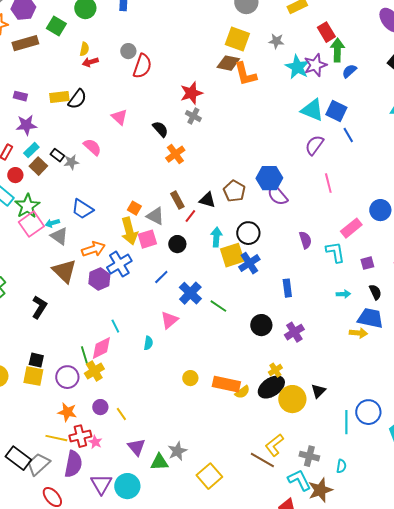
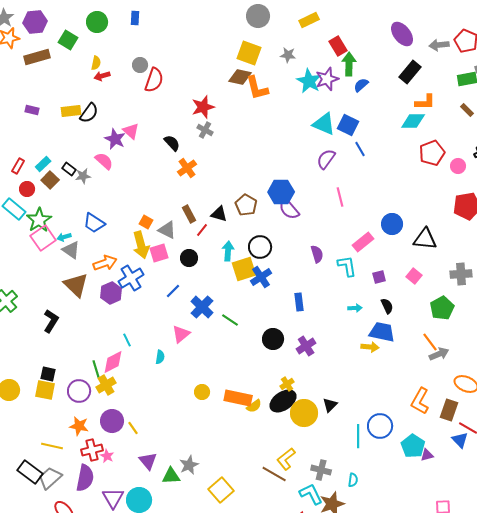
purple star: (26, 125) -> (115, 139), moved, turned 30
purple circle: (100, 407) -> (112, 421), size x1.5
yellow line: (56, 438) -> (52, 446), moved

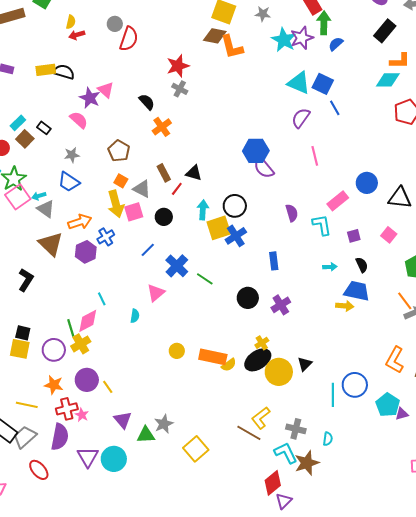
black semicircle: (89, 113) -> (64, 72), turned -110
gray star: (83, 176) -> (72, 155), moved
brown pentagon: (246, 205) -> (119, 151), moved
blue cross: (131, 278) -> (106, 237), size x0.7

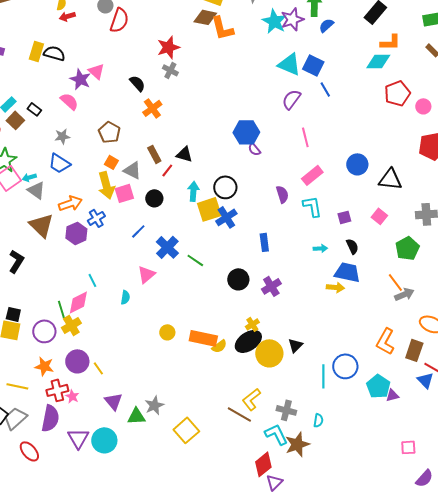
yellow rectangle: (46, 70) -> (36, 51), turned -66
purple semicircle: (264, 168) -> (254, 149), size x0.6
pink rectangle: (338, 201) -> (312, 175), moved

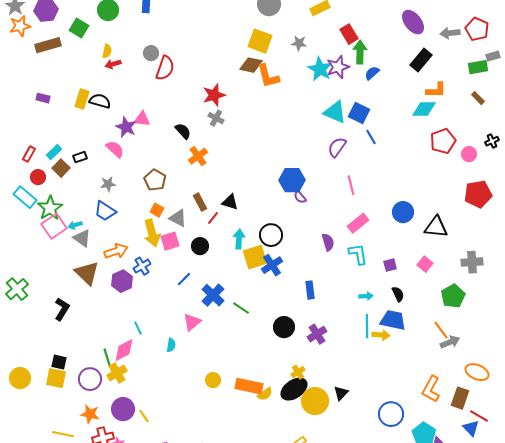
pink triangle: (96, 71) -> (142, 119), turned -36
black rectangle: (34, 109) -> (80, 157), turned -56
cyan line: (323, 376) -> (367, 326), moved

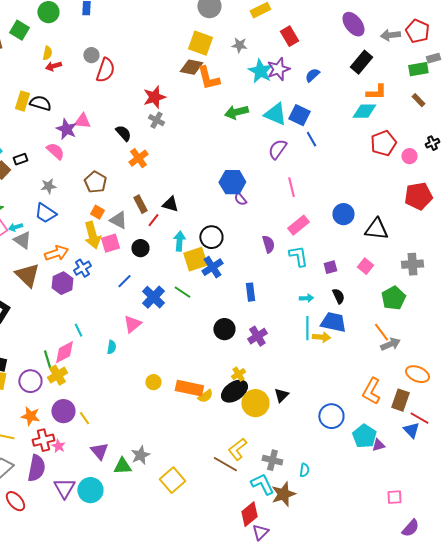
green arrow: (360, 52) -> (236, 112), moved, turned -105
green line: (241, 308) -> (182, 292), moved

